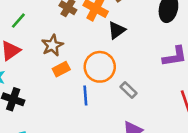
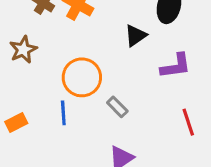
black triangle: (117, 30) -> (136, 36), moved
orange rectangle: (61, 69) -> (16, 123), moved

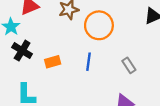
orange circle: (82, 77) -> (99, 25), moved

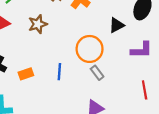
orange circle: (99, 25) -> (90, 49), moved

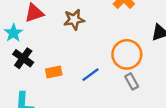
blue line: (59, 72) -> (90, 75), turned 42

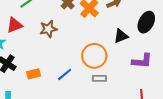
gray rectangle: (132, 81) -> (99, 78), turned -56

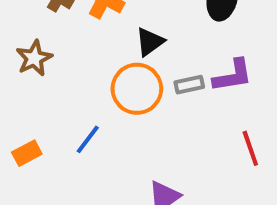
black triangle: (121, 36) -> (150, 42), moved
gray rectangle: (99, 78) -> (189, 85), moved

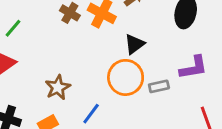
brown star: (34, 58) -> (58, 87), moved
gray rectangle: (189, 85) -> (159, 86), moved

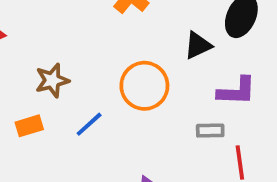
black triangle: (134, 44) -> (198, 45), moved
gray rectangle: (159, 86) -> (210, 131), moved

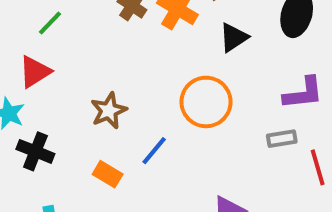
black triangle: (198, 45) -> (234, 37), moved
orange rectangle: (29, 126) -> (108, 174), moved, turned 56

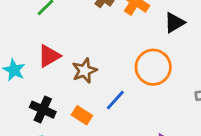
red triangle: (35, 72) -> (49, 56), moved
black cross: (35, 151) -> (43, 110), moved

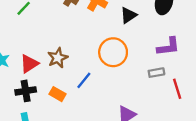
red triangle: (49, 56) -> (29, 64), moved
black cross: (43, 110) -> (26, 91), turned -30

